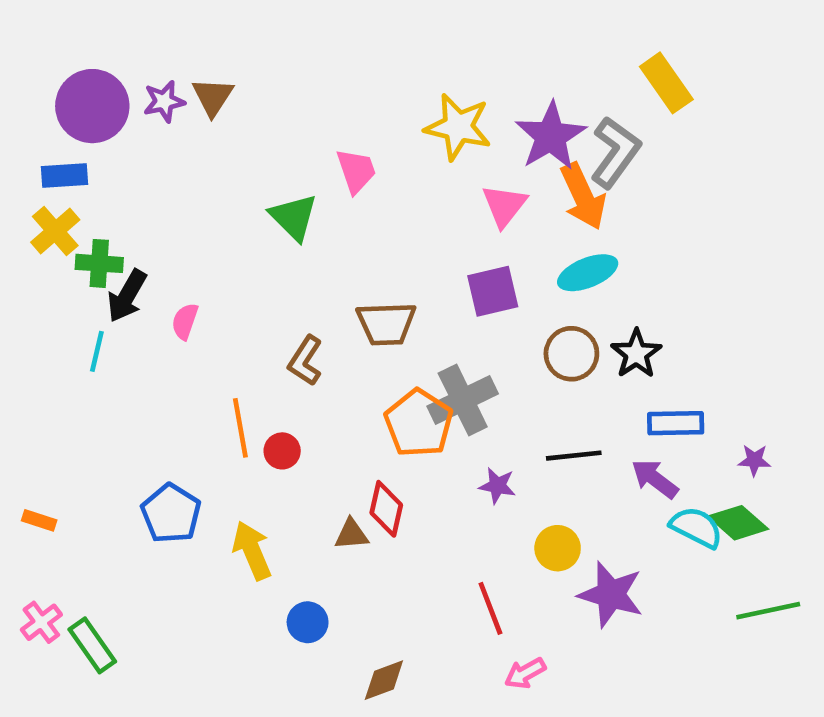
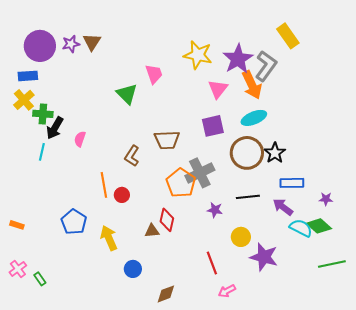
brown circle: (571, 354) -> (247, 153), size x1.4
green rectangle: (92, 645) -> (40, 279), size x0.6

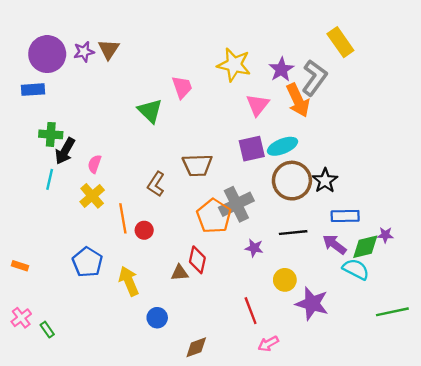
purple star: (238, 59) -> (281, 69), size x0.7
yellow cross: (24, 100) -> (92, 196), moved
cyan ellipse: (254, 118) -> (282, 146), moved
green diamond: (319, 226) -> (365, 247), moved, turned -55

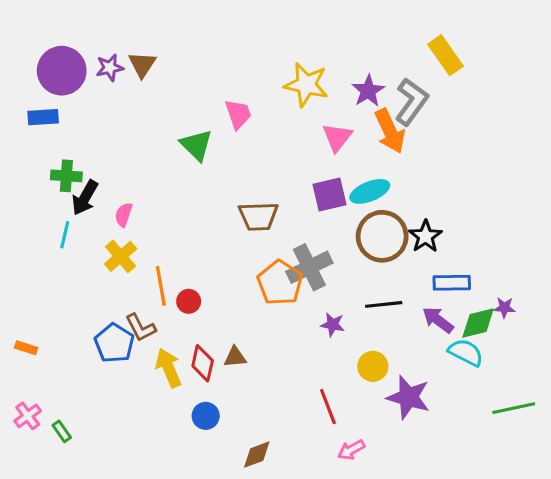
brown L-shape: (156, 184) -> (141, 328), moved, turned -60
red diamond: (197, 260) -> (203, 363), moved

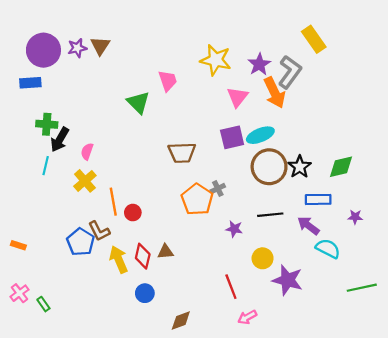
gray cross: (309, 267) -> (218, 189), size x0.5
green diamond: (478, 323) -> (341, 167), moved

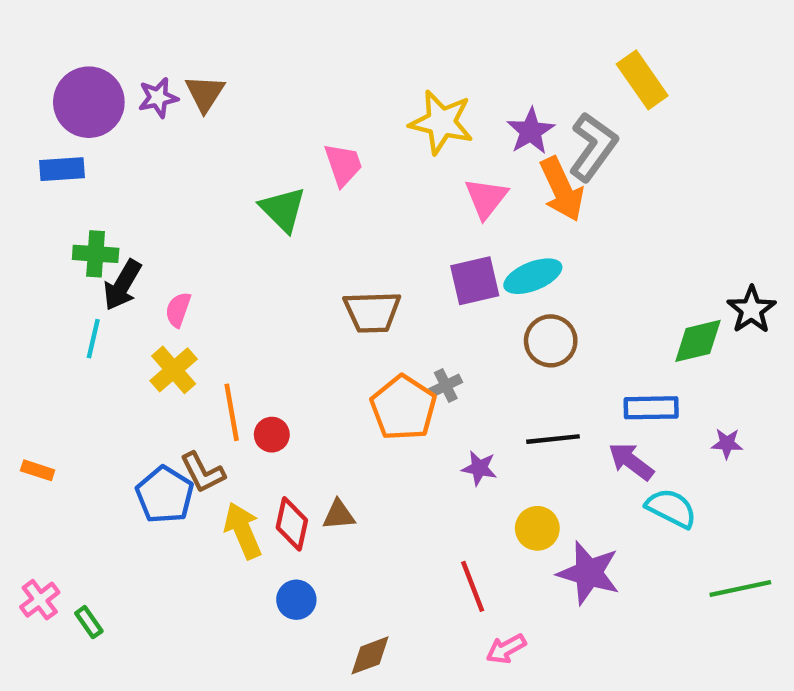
brown circle: (269, 167) -> (551, 341), size x0.7
black star: (300, 167) -> (751, 310), moved
orange rectangle: (18, 245) -> (38, 470), moved

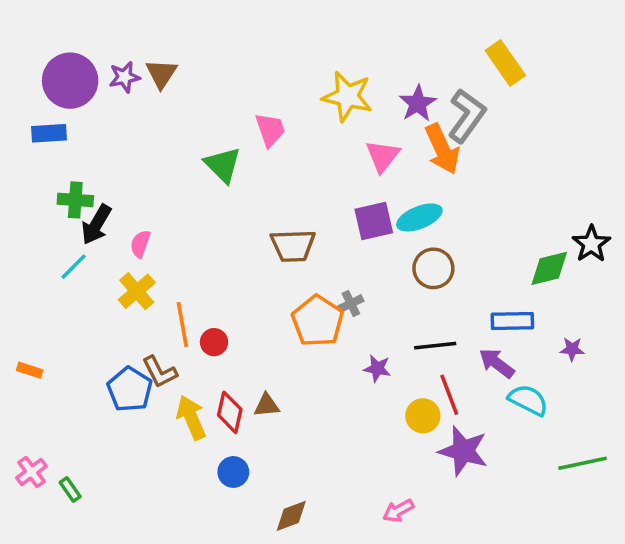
cyan line: (93, 339) -> (74, 267), turned 32
red line: (473, 586) -> (449, 395), moved

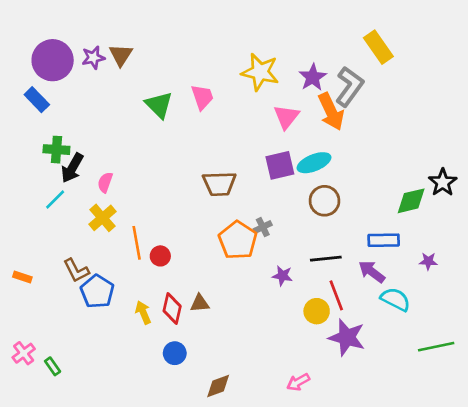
blue rectangle: (49, 133) -> (37, 100), turned 50
green triangle: (223, 165) -> (159, 105), moved
brown L-shape: (160, 372) -> (76, 270), moved
yellow arrow: (191, 418) -> (143, 312), size x0.7

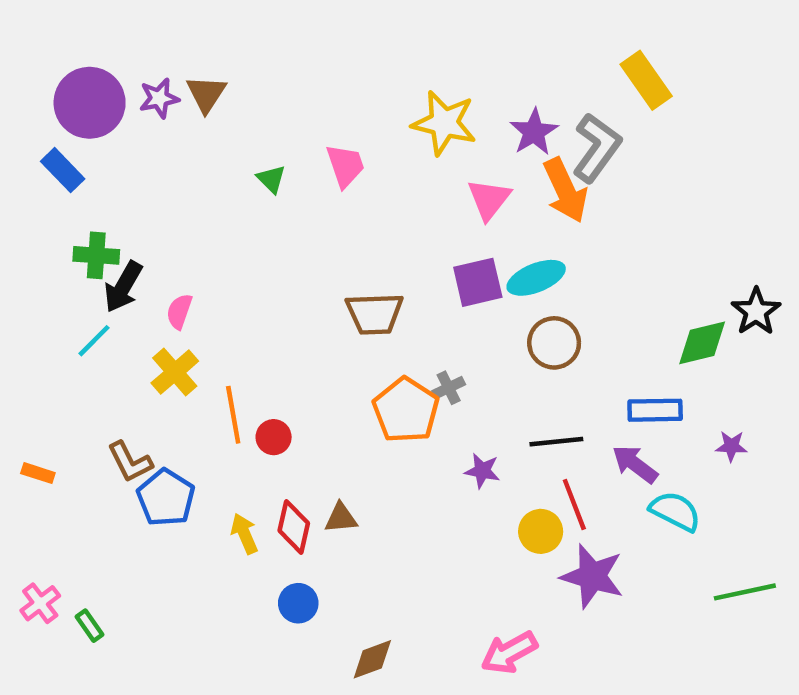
green triangle: (159, 105) -> (271, 179), size x0.6
pink arrow: (298, 382) -> (509, 653), size x1.4

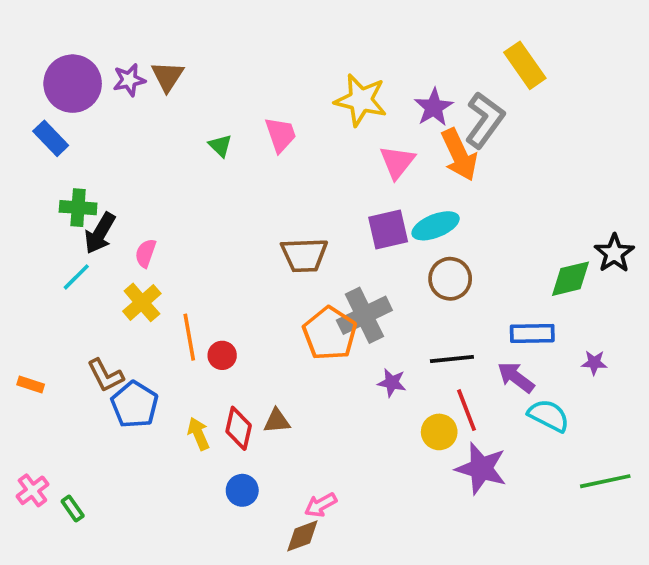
gray cross: (449, 388) -> (364, 315), size x2.0
pink arrow: (509, 653) -> (321, 505), moved, size x0.7

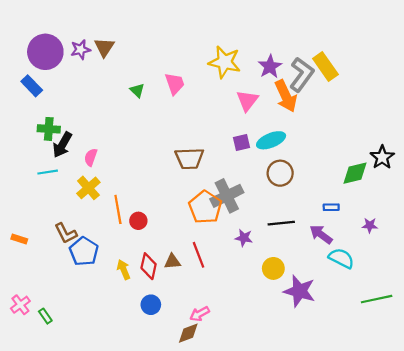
yellow rectangle: (525, 65) -> (325, 67), moved
purple square: (388, 229) -> (242, 143), size x0.7
cyan line: (76, 277) -> (48, 172), turned 36
blue rectangle: (532, 333) -> (331, 207), size x0.6
red line: (467, 410) -> (198, 255), moved

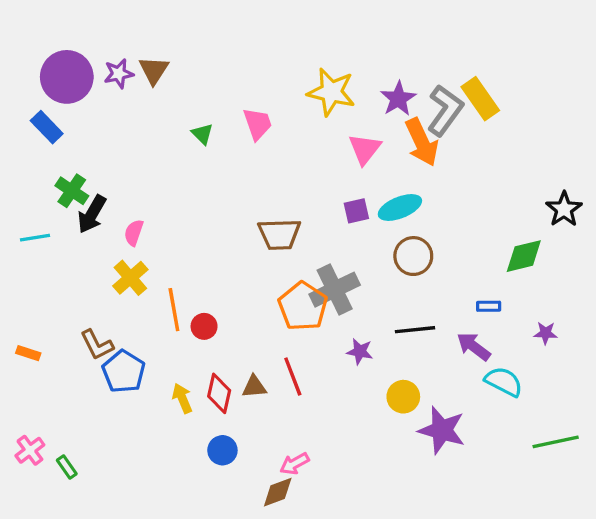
green cross: (49, 129) -> (72, 191), turned 30
black star: (382, 157) -> (564, 209), moved
cyan line: (48, 172) -> (35, 238), moved

